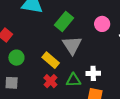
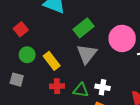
pink circle: (102, 24) -> (122, 38), size x1.6
yellow rectangle: (51, 60) -> (52, 61), moved
red cross: (50, 81) -> (57, 86), turned 32

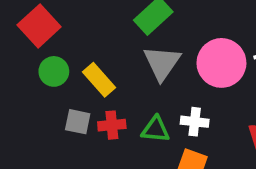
red square: (21, 29) -> (39, 26), size x1.5
pink circle: (122, 38) -> (221, 63), moved
gray square: (17, 80) -> (78, 122), moved

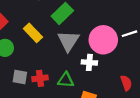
yellow rectangle: (99, 80) -> (33, 33), moved
white cross: (195, 122) -> (89, 62), moved

